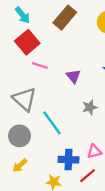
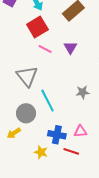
purple triangle: (73, 76) -> (70, 48), moved
gray circle: (20, 136) -> (26, 113), moved
red line: (88, 176) -> (71, 151), turned 49

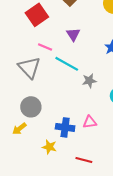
pink line: (45, 49) -> (45, 47), moved
cyan line: (48, 101) -> (67, 64), moved, turned -30
red line: (71, 151) -> (84, 160), moved

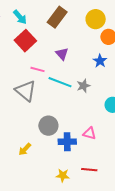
gray star: (89, 81) -> (83, 86), moved
gray circle: (31, 107) -> (48, 126), moved
pink triangle: (90, 122) -> (89, 133), turned 32
yellow star: (49, 147) -> (63, 175), moved

